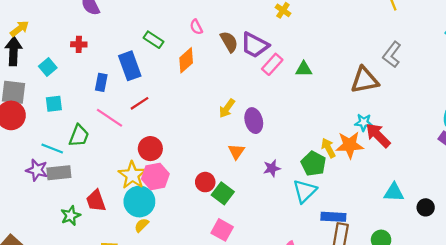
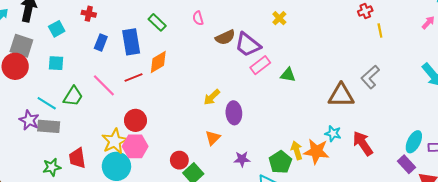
brown semicircle: (229, 42) -> (225, 37), turned 84
orange diamond: (186, 60) -> (158, 62), moved
blue rectangle: (101, 82) -> (101, 42), moved
red arrow: (378, 135) -> (363, 143), moved

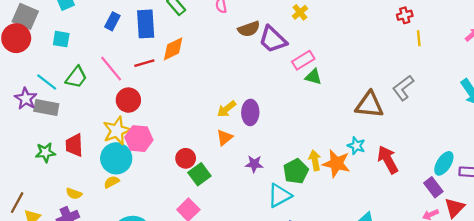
yellow cross: (279, 18) -> (300, 12), moved
pink rectangle: (260, 65) -> (303, 60), moved
yellow arrow: (212, 97) -> (227, 109), moved
red circle: (135, 120) -> (128, 100), moved

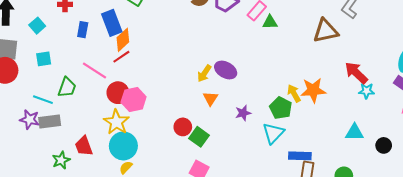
orange diamond: (173, 49) -> (123, 40), moved
purple ellipse: (250, 112) -> (226, 70), turned -45
pink hexagon: (139, 139) -> (134, 99), moved
cyan star: (356, 146) -> (367, 91), moved

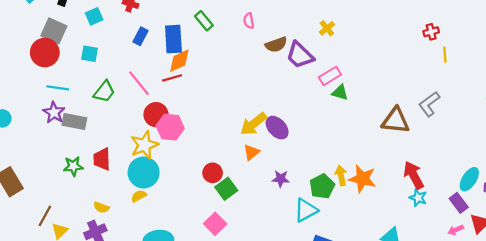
yellow arrow: (204, 73) -> (253, 124), size x1.4
cyan line: (43, 100) -> (58, 88), moved, turned -30

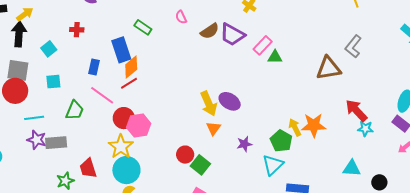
blue rectangle: (141, 36) -> (94, 67), moved
yellow arrow: (253, 124) -> (209, 104), turned -60

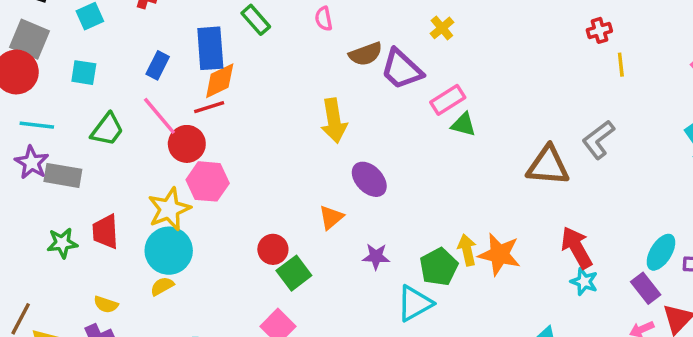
yellow arrow: (209, 104) -> (334, 121), moved
red circle: (124, 118) -> (187, 144), moved

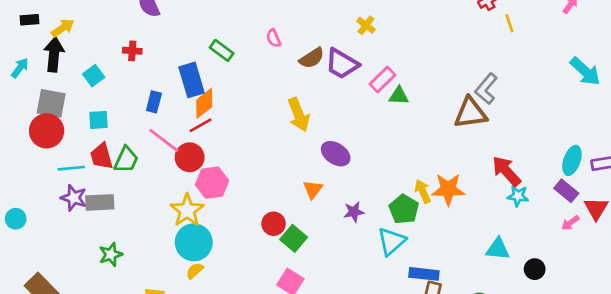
gray L-shape: (598, 140) -> (486, 89), moved
red trapezoid: (105, 232) -> (101, 156), moved

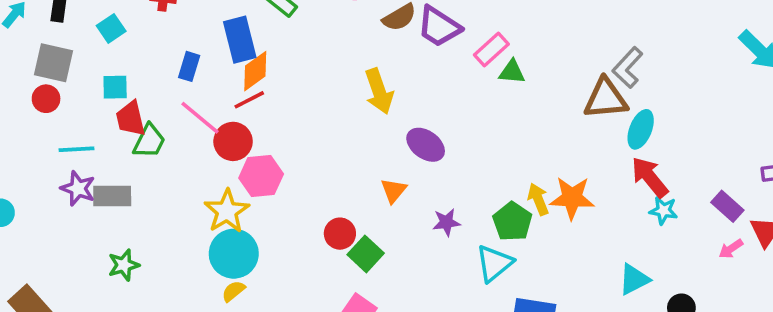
red circle: (47, 131) -> (46, 99), size x0.6
red trapezoid: (101, 156) -> (131, 119), moved
cyan ellipse: (572, 160) -> (641, 129), moved
cyan triangle: (498, 249) -> (634, 279), turned -35

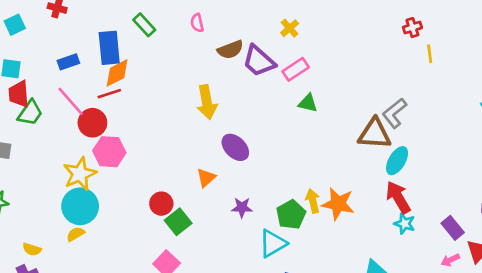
pink rectangle: (491, 50) -> (296, 69), moved
blue rectangle: (189, 66) -> (68, 62), turned 45

